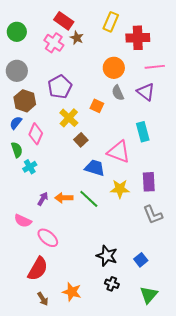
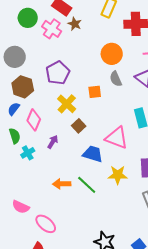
green circle: (17, 32) -> (28, 18), moved
orange square: (97, 106) -> (95, 92), turned -32
purple arrow: (43, 199) -> (53, 142), moved

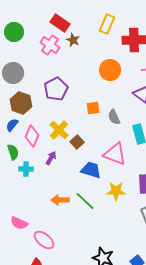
green circle: (28, 18) -> (14, 32), moved
gray semicircle: (116, 79) -> (114, 117), moved
yellow cross: (67, 104) -> (59, 130), moved
cyan cross: (28, 153) -> (26, 169), turned 32

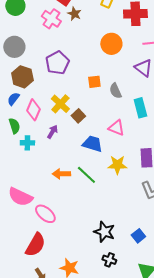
pink triangle: (115, 154) -> (116, 128), size x0.7
pink semicircle: (19, 223) -> (20, 197), size x1.4

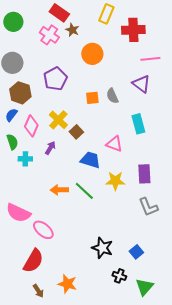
orange circle: (111, 44) -> (92, 54), moved
gray semicircle: (115, 91) -> (112, 96), moved
black cross: (109, 260) -> (119, 276), moved

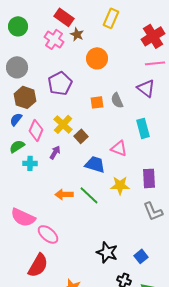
red cross: (133, 30) -> (153, 36), moved, turned -30
green semicircle: (12, 142) -> (17, 146), turned -105

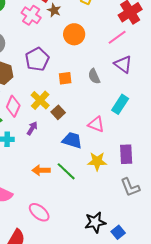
pink line: (155, 63) -> (117, 37), moved, turned -30
orange square: (97, 102) -> (65, 78), moved
cyan rectangle: (143, 128) -> (120, 104), turned 48
pink ellipse: (48, 234) -> (39, 212), moved
black star: (107, 252) -> (95, 222), moved, turned -30

